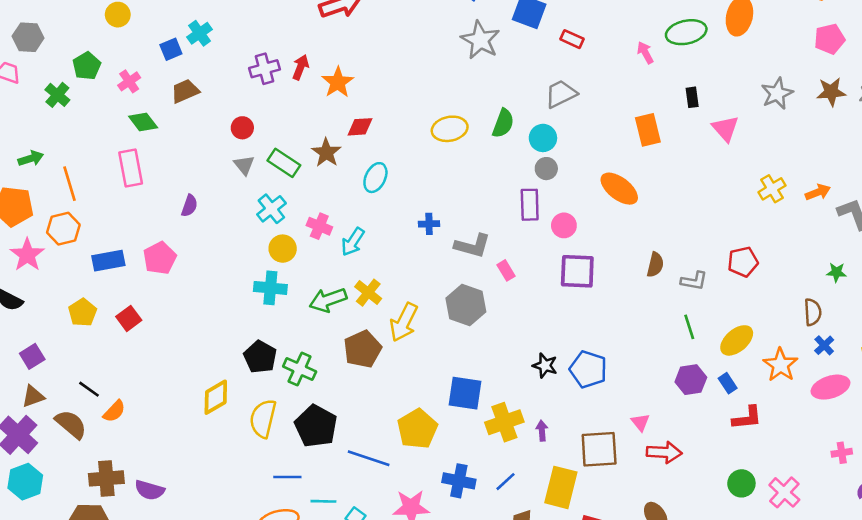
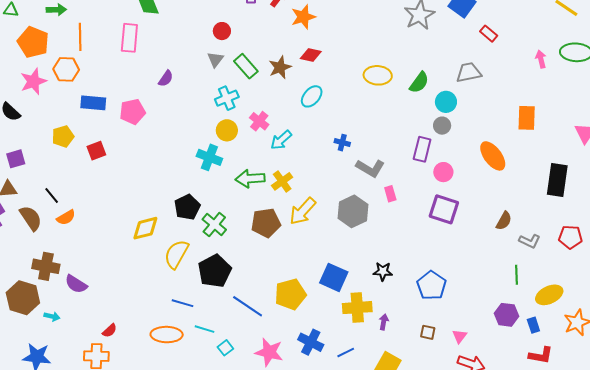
black rectangle: (692, 97) -> (557, 180), moved, size x2.0
black star: (545, 366) -> (383, 271), moved, turned -30
brown square: (599, 449) -> (428, 332), moved, size x0.5

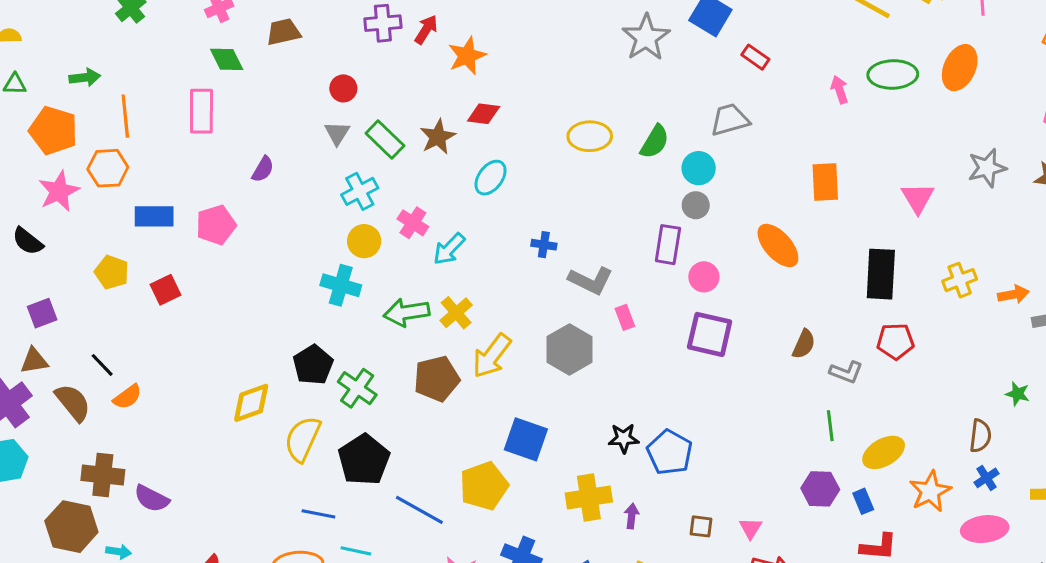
yellow pentagon: (63, 136) -> (112, 272), turned -30
red pentagon: (570, 237) -> (895, 341), moved
blue square: (334, 277) -> (526, 439), moved
blue pentagon: (431, 285) -> (670, 452), moved

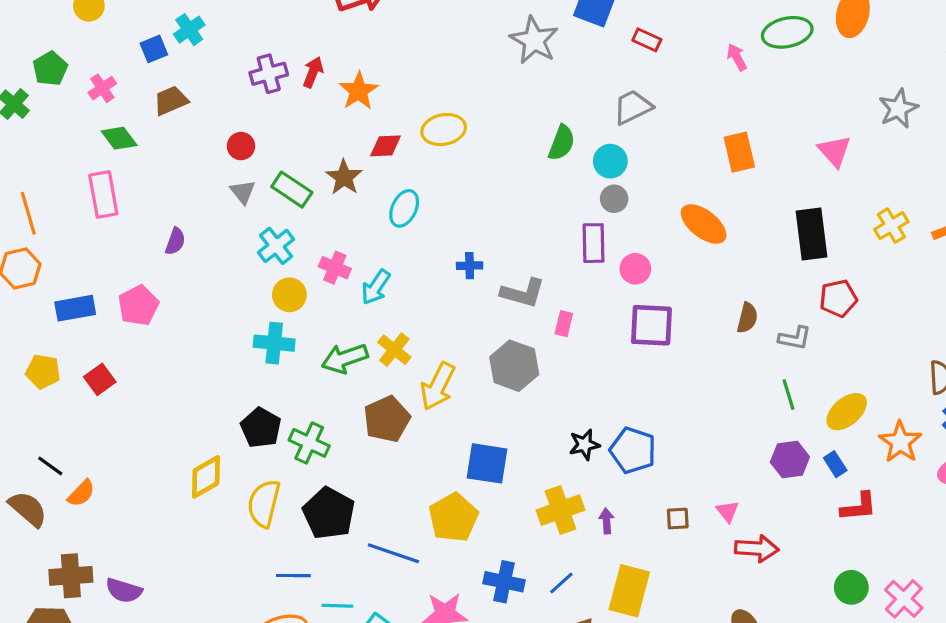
yellow ellipse: (590, 136) -> (444, 130), moved
pink rectangle: (625, 317) -> (564, 324), turned 45

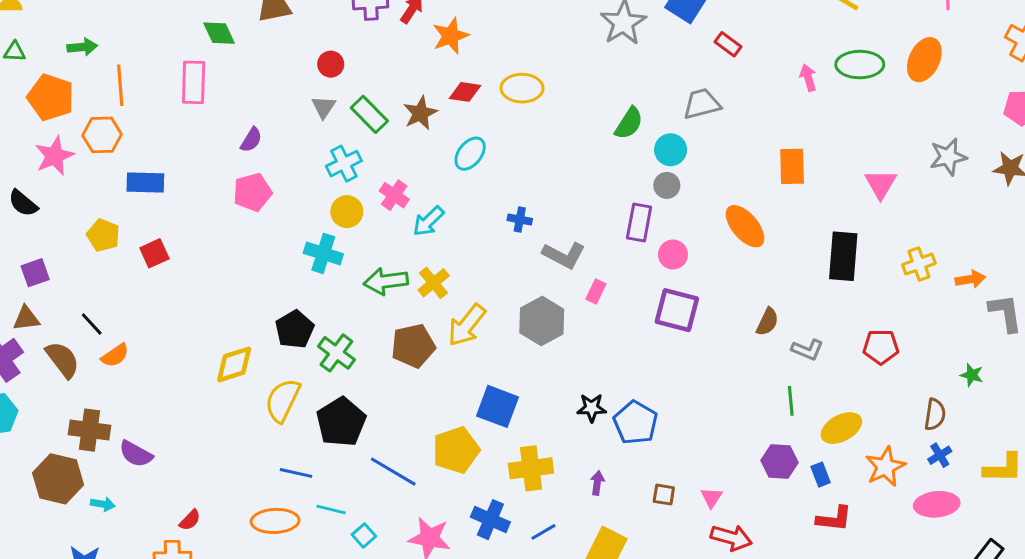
red pentagon: (838, 298) -> (881, 347), moved
pink pentagon: (138, 305) -> (252, 192), moved
yellow cross: (560, 510) -> (531, 468), moved

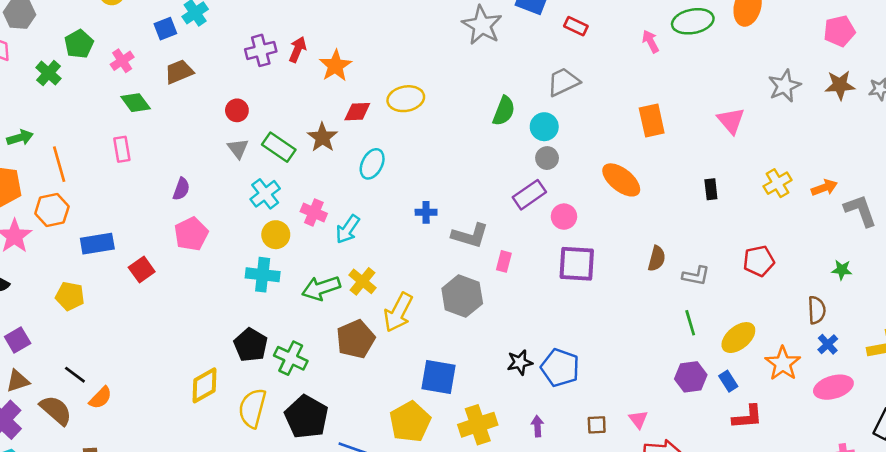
pink rectangle: (194, 82) -> (122, 149), size x0.7
purple rectangle: (639, 223) -> (529, 195), turned 56
red square: (154, 253) -> (142, 269), moved
black rectangle: (843, 256) -> (711, 189), size x0.5

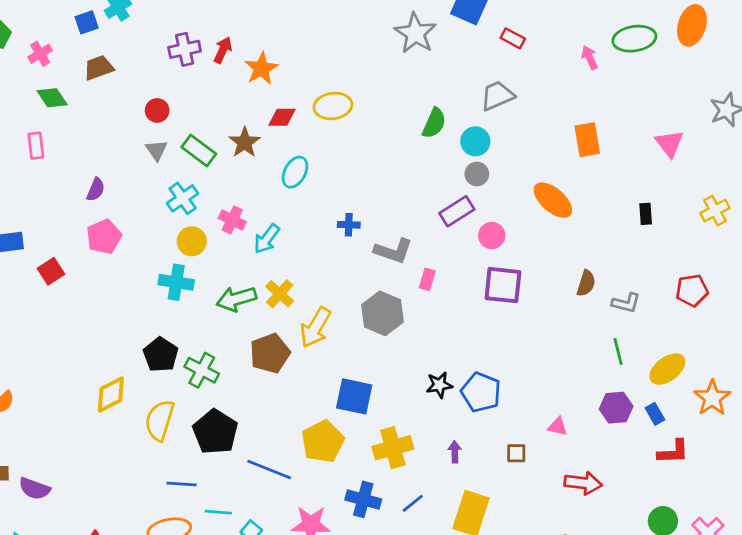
pink triangle: (638, 419) -> (558, 426), moved, turned -42

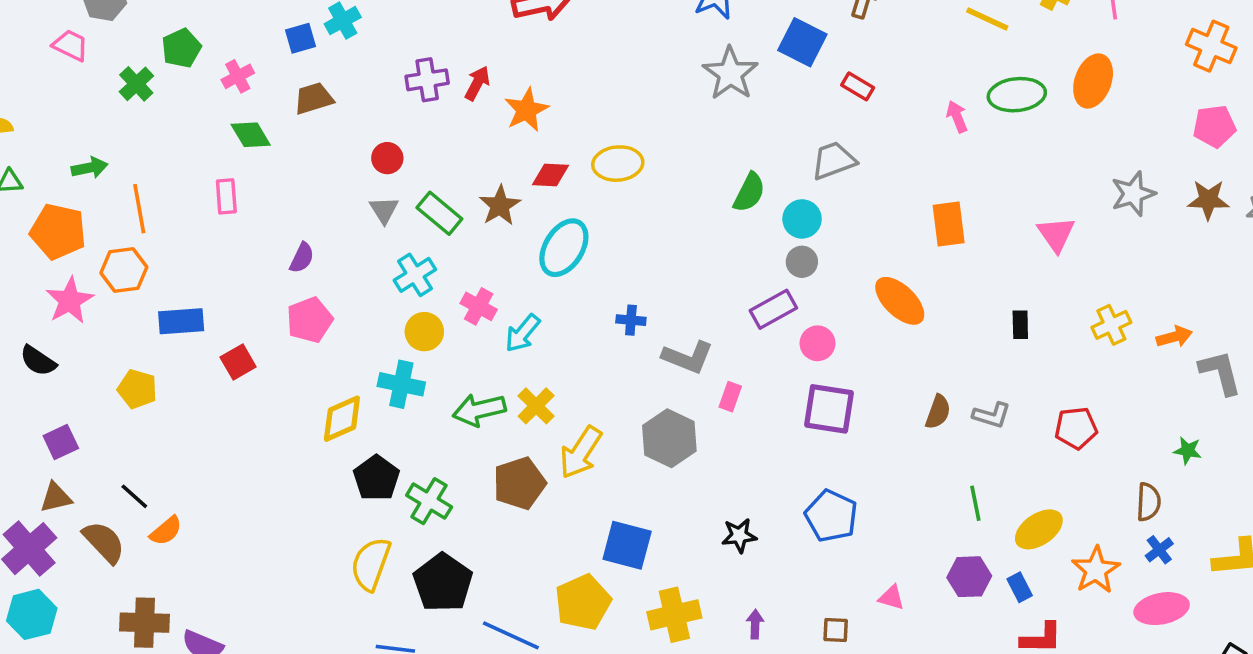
cyan ellipse: (295, 172) -> (564, 248), size x1.4
gray L-shape: (626, 303) -> (992, 415), moved
blue pentagon: (481, 392) -> (831, 516), moved
yellow diamond: (111, 395) -> (342, 419), moved

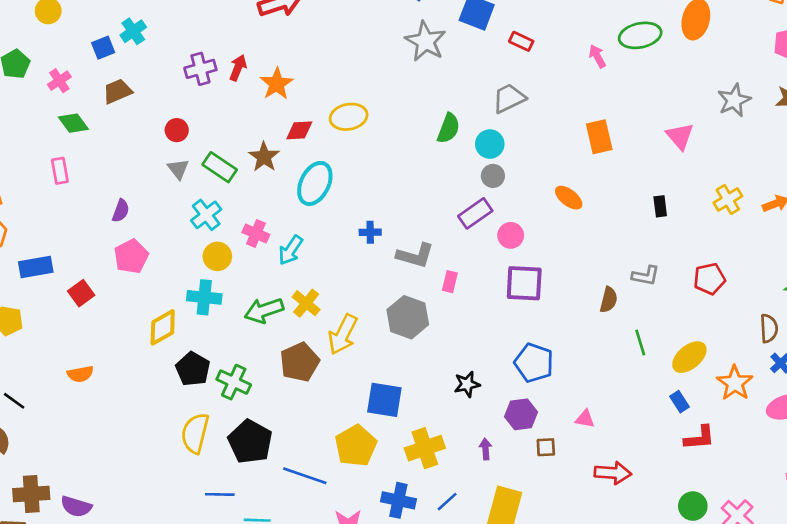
orange ellipse: (900, 301) -> (569, 198), size x0.7
brown semicircle: (938, 412) -> (609, 300), moved
orange semicircle: (166, 531) -> (80, 374), moved, turned 35
purple hexagon: (969, 577) -> (521, 414), moved

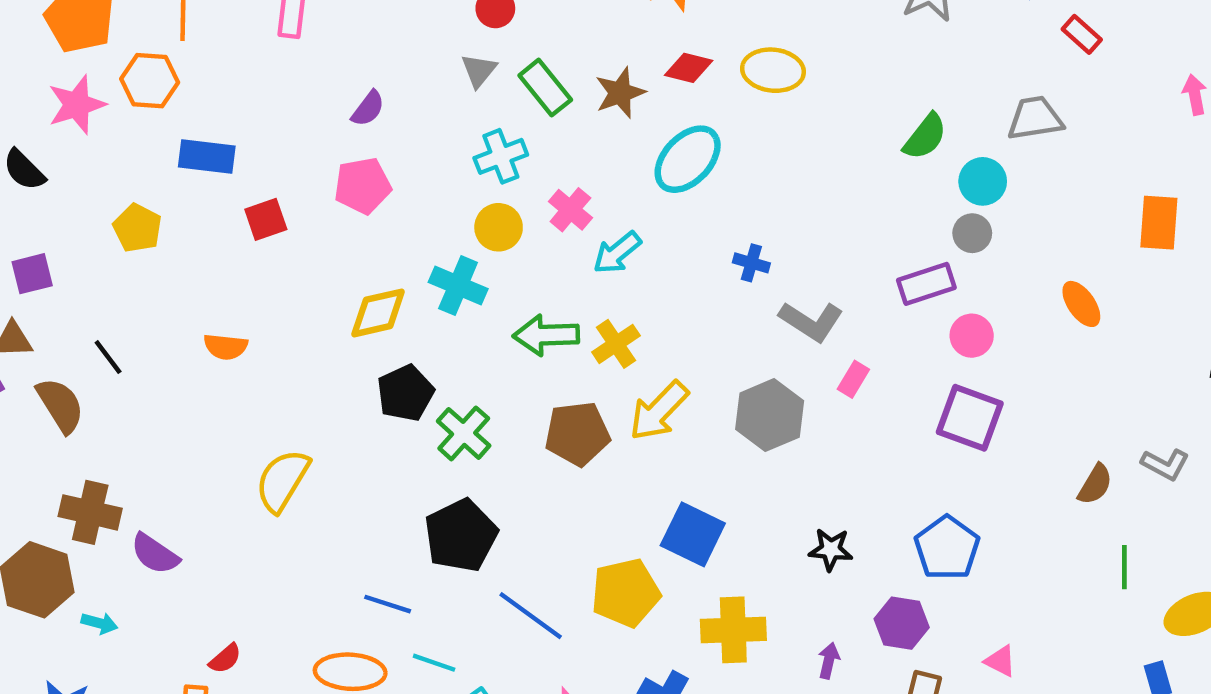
yellow semicircle: (195, 433) -> (282, 480), moved

